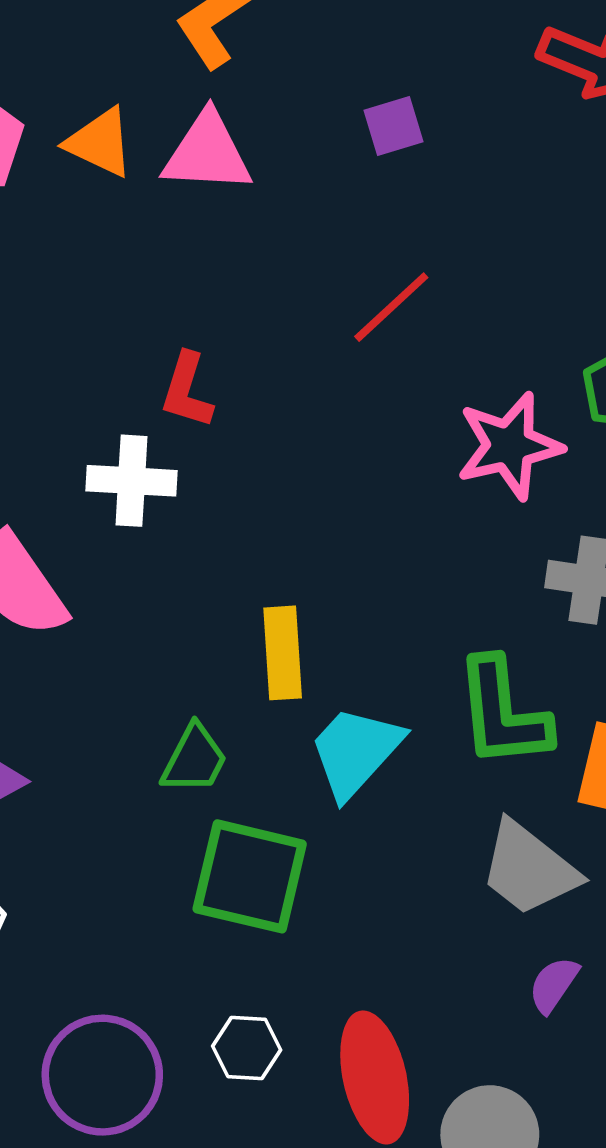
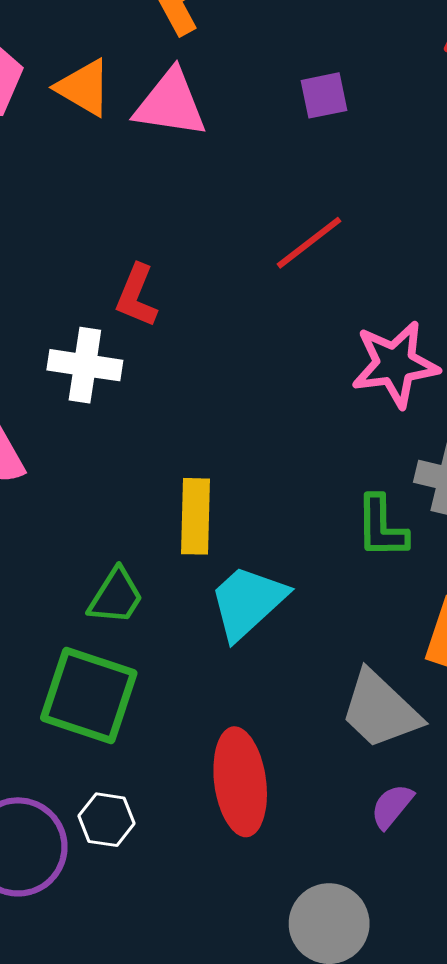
green L-shape: (503, 713) -> (382, 527), moved, size x0.7
green square: (250, 876) -> (89, 695), moved
white hexagon: (247, 1048) -> (107, 820), moved
red ellipse: (375, 1077) -> (240, 782), moved

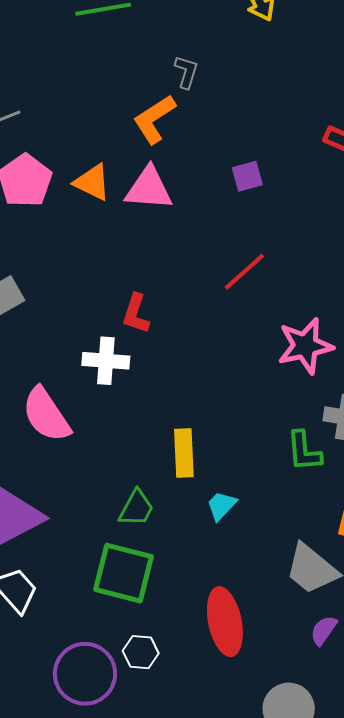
cyan trapezoid: (248, 602) -> (221, 506), size x0.6

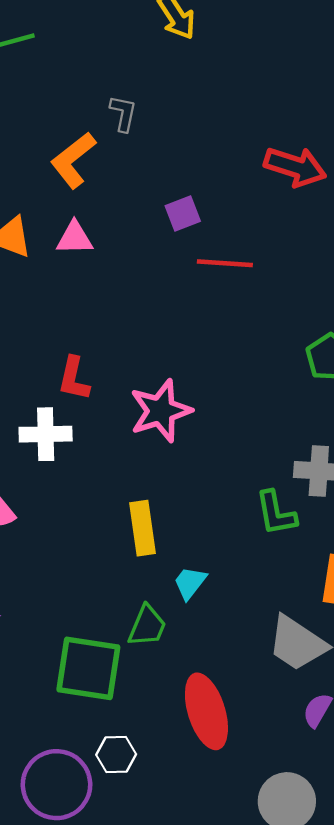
gray L-shape: (186, 72) -> (123, 113), moved
pink triangle: (149, 189) -> (75, 238), size x0.7
red line: (244, 272) -> (225, 263), moved, turned 51
pink star: (305, 346) -> (161, 411), moved
green trapezoid: (136, 508) -> (147, 626), moved

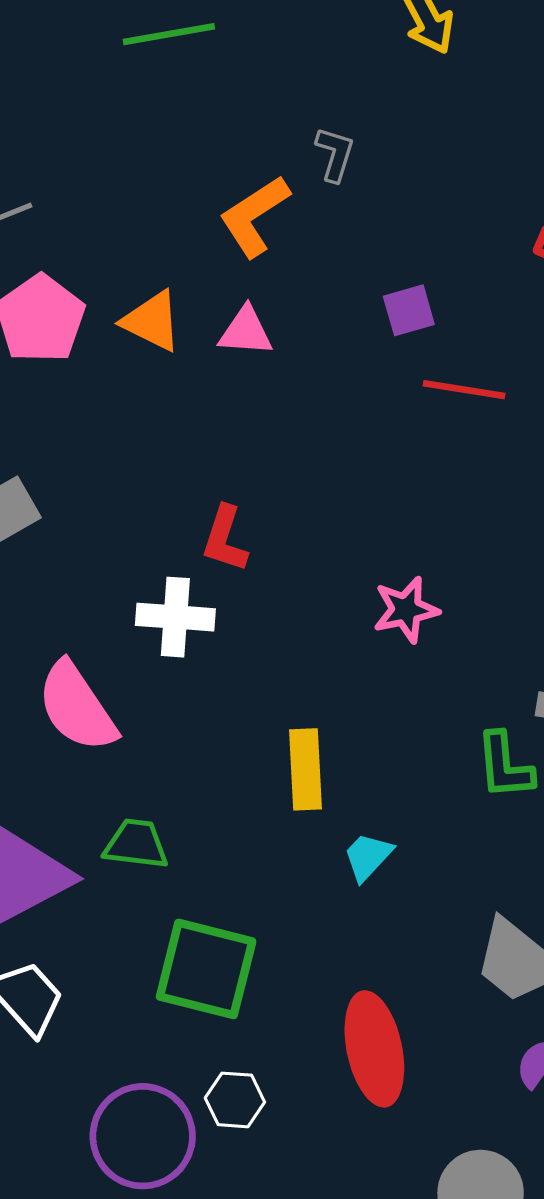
pink star: (161, 411) -> (406, 610), moved, size x0.7
green trapezoid: (147, 626) -> (136, 844), moved, turned -111

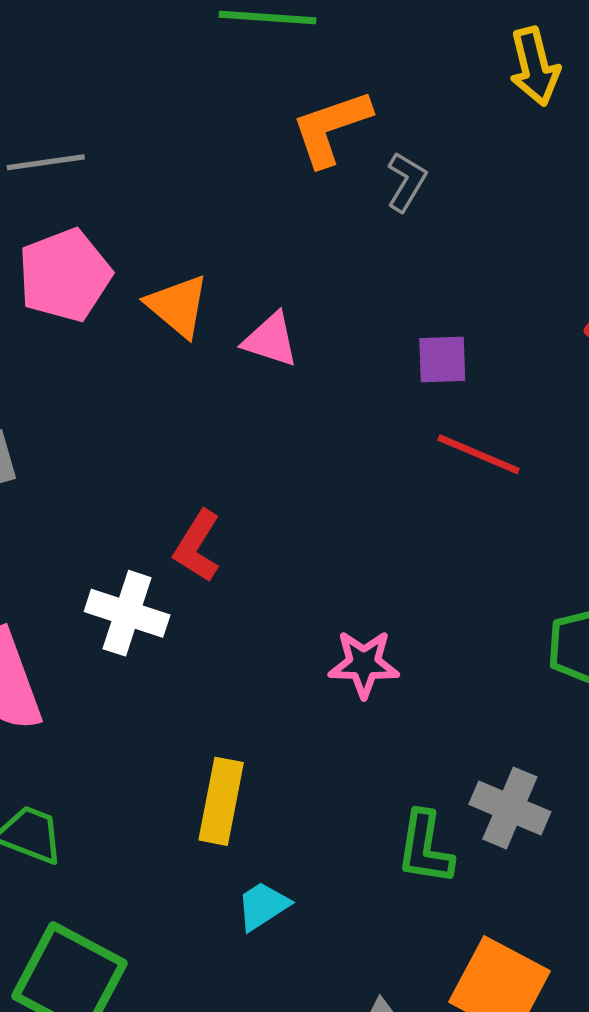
orange L-shape: (254, 216) -> (331, 128), moved

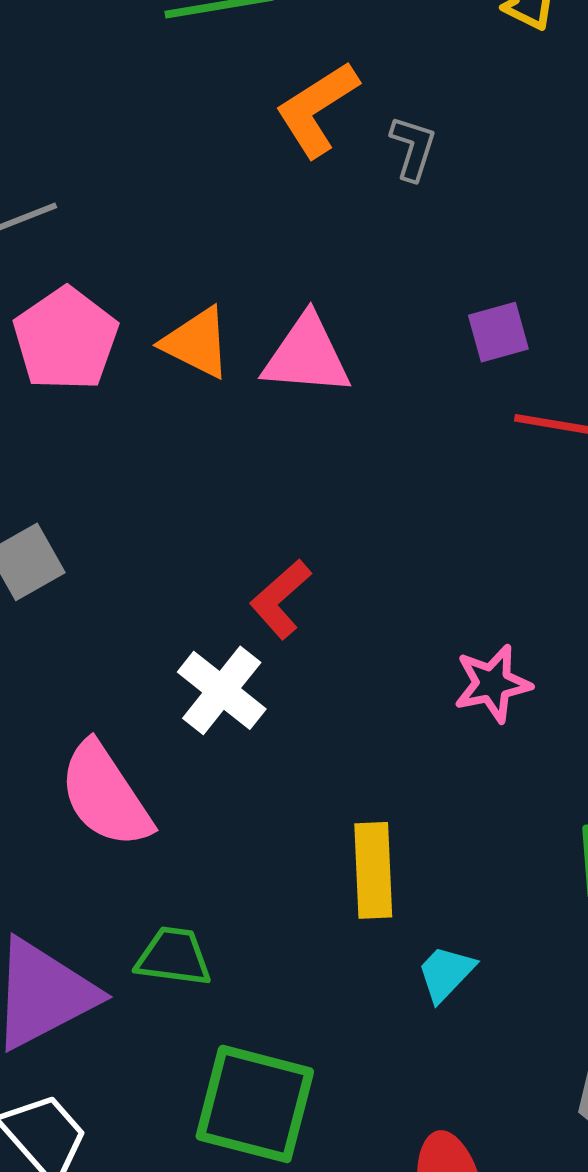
pink triangle: (271, 340) -> (307, 355), size x1.4
red L-shape: (197, 546) -> (281, 599), turned 30
white cross: (127, 613) -> (222, 690), turned 34

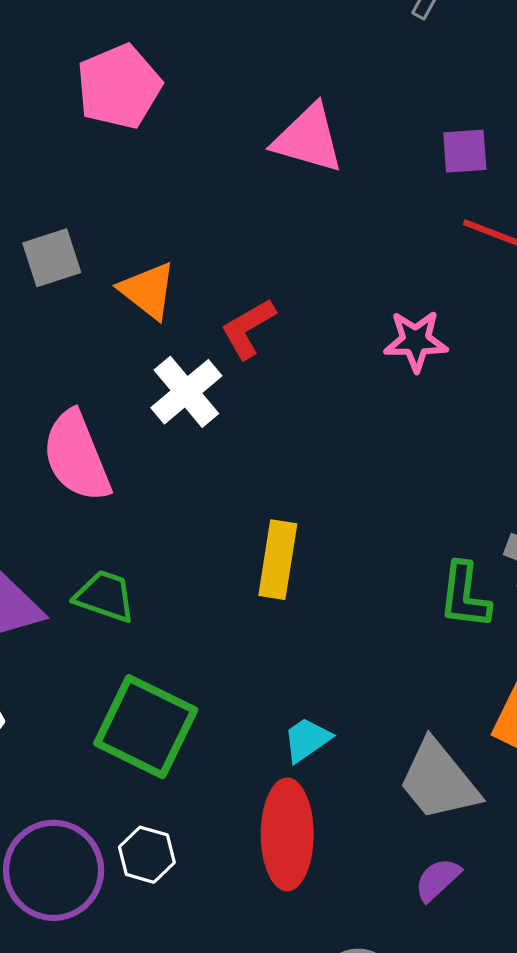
orange triangle: (197, 343) -> (148, 290), moved
pink star: (492, 684) -> (416, 341), moved
cyan trapezoid: (446, 973) -> (307, 740), moved

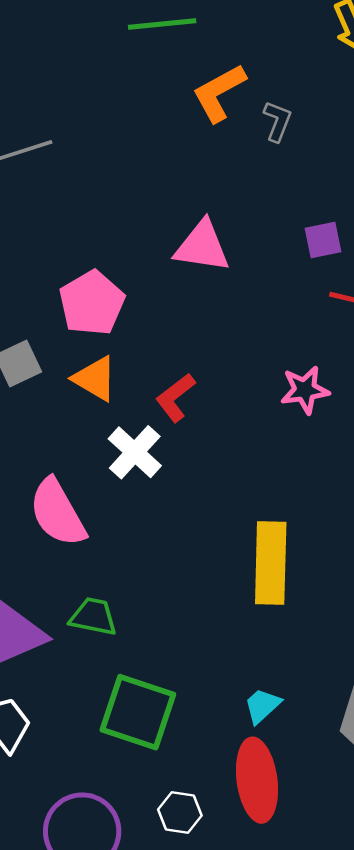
pink pentagon: (119, 87) -> (92, 303), moved
yellow rectangle: (278, 560) -> (271, 563), moved, size x1.4
white hexagon: (147, 855) -> (180, 813), moved

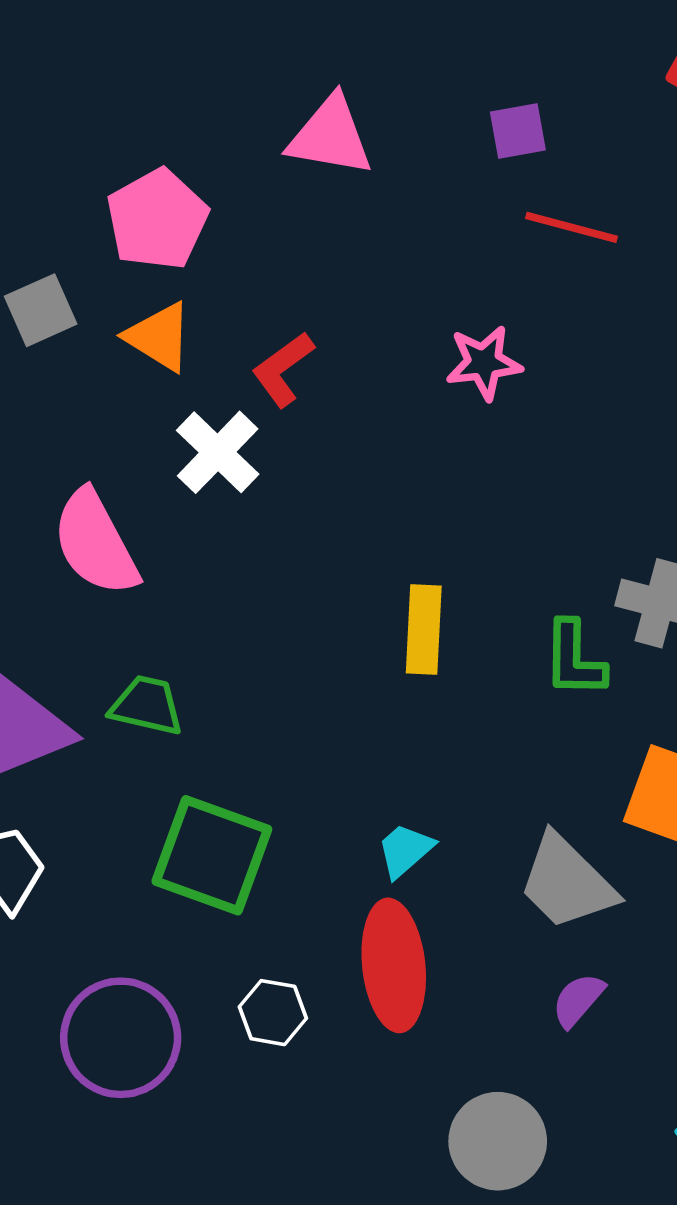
yellow rectangle: (271, 563) -> (424, 630), size x0.7

